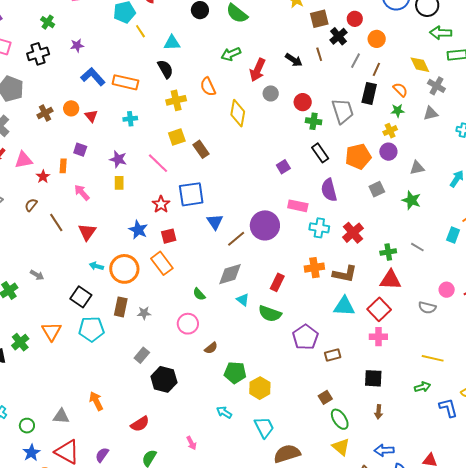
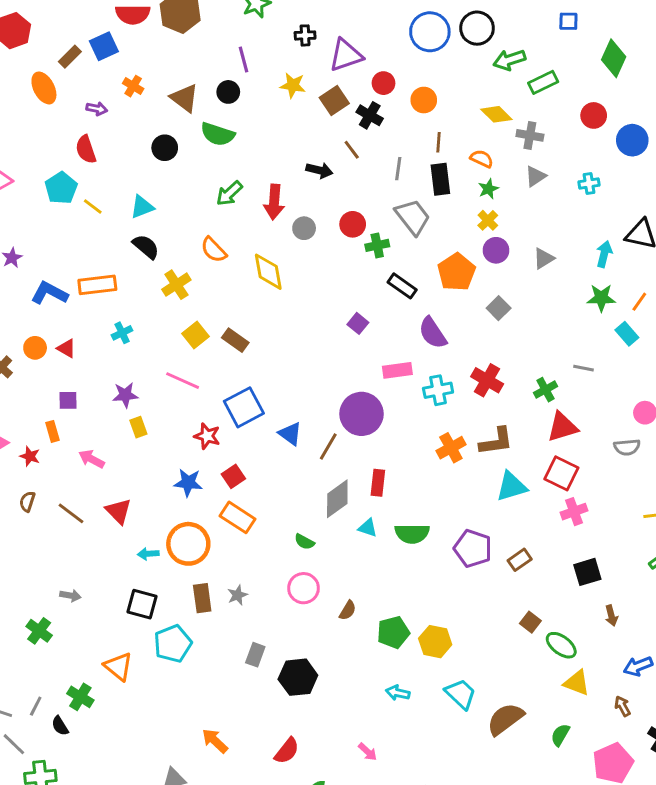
gray line: (356, 61) -> (398, 169), moved
green star: (411, 200) -> (601, 298), moved
cyan rectangle: (453, 235) -> (627, 334), turned -42
red rectangle: (277, 282) -> (378, 483), moved

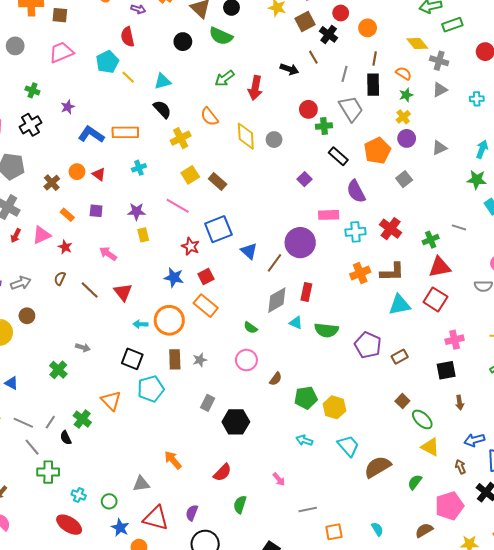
gray circle: (304, 228) -> (274, 140), moved
orange rectangle: (52, 431) -> (67, 215), moved, turned -40
pink cross: (574, 512) -> (455, 340), moved

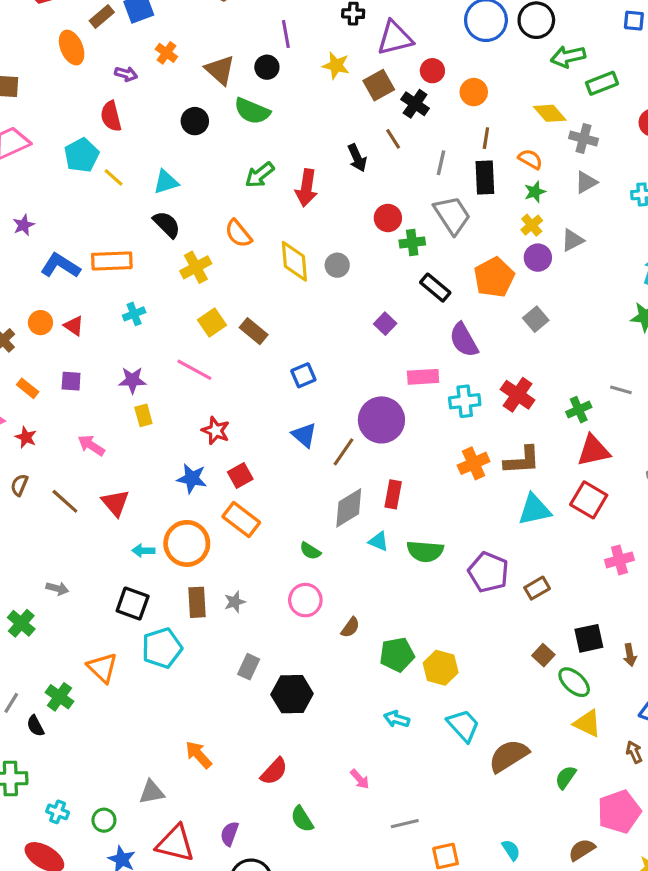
black arrow: (289, 69) -> (357, 158), turned 48
gray triangle: (439, 148) -> (572, 240), moved
blue square: (218, 229) -> (303, 375), moved, size x0.6
black square: (446, 370) -> (589, 638), moved
green semicircle: (240, 505) -> (302, 819), turned -48

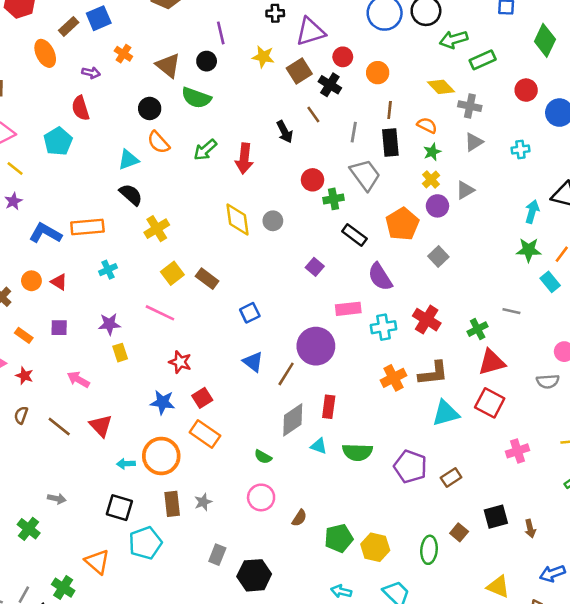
yellow line: (114, 177) -> (15, 169), moved
orange semicircle: (238, 233) -> (158, 142), moved
green ellipse: (574, 682) -> (429, 550), moved, turned 56

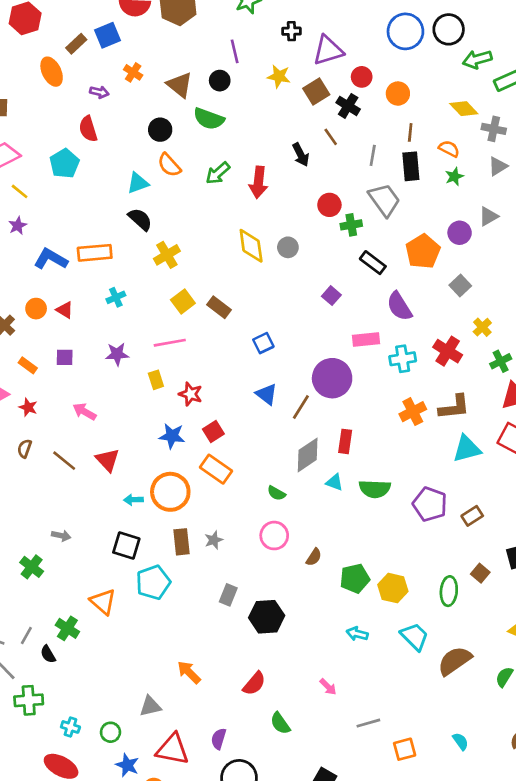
yellow cross: (431, 179) -> (482, 327), moved
pink line: (160, 313) -> (170, 343), turned -36
yellow rectangle: (120, 353) -> (156, 380), moved

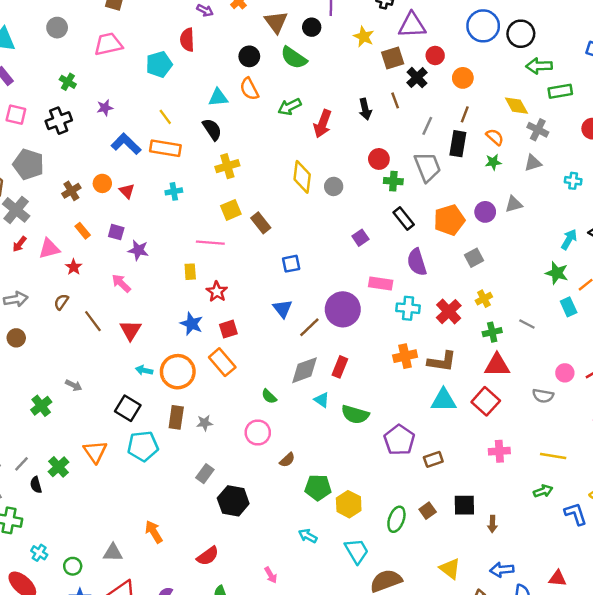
yellow line: (20, 191) -> (165, 117), moved
purple star: (117, 354) -> (138, 250), moved

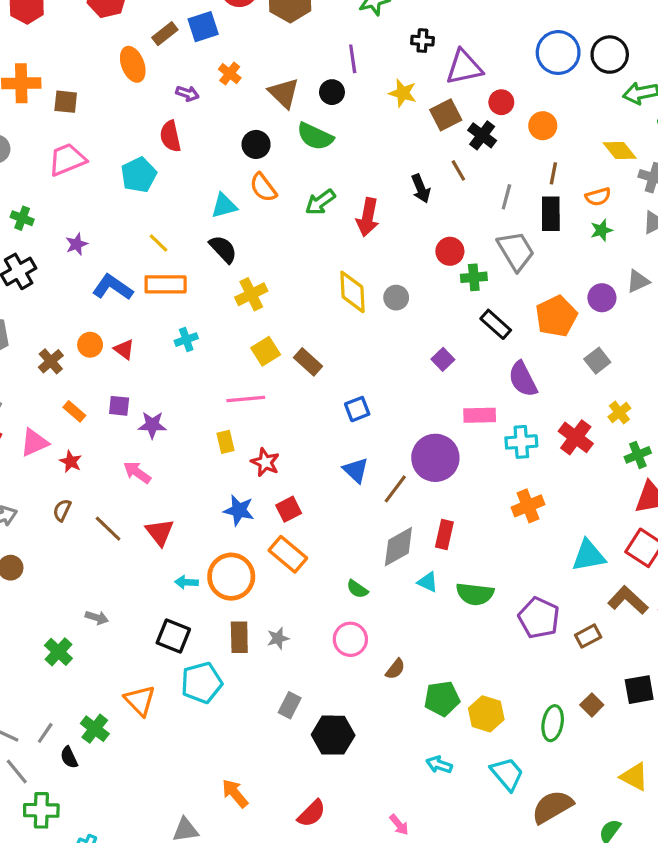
orange semicircle: (495, 137) -> (598, 197), turned 132
brown L-shape: (442, 361) -> (628, 600), moved, turned -136

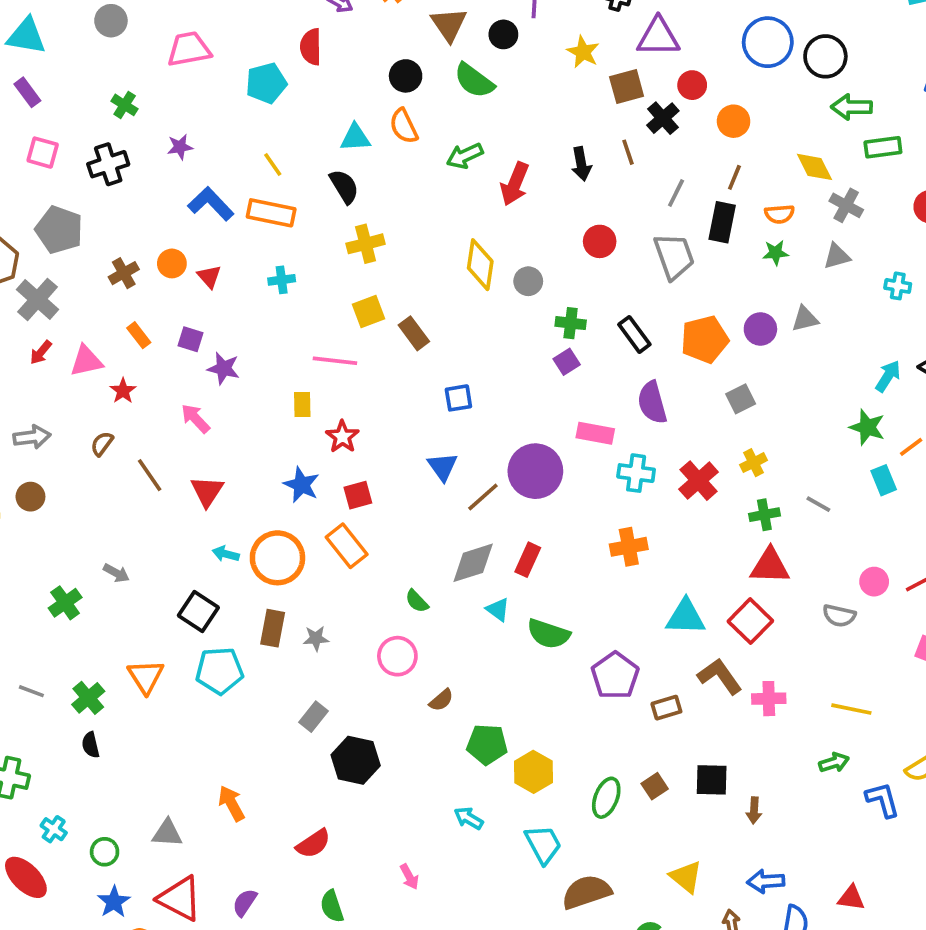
green cross: (474, 277) -> (571, 323), moved
gray line: (45, 733) -> (31, 691), turned 65
black semicircle: (69, 757) -> (91, 745), moved

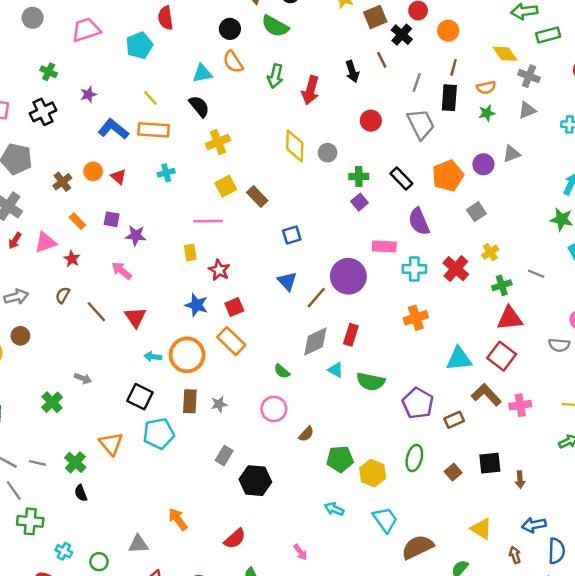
green arrow: (465, 156) -> (275, 76), turned -45
green ellipse: (606, 798) -> (414, 458), moved

